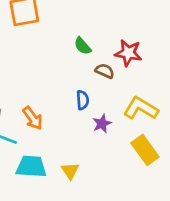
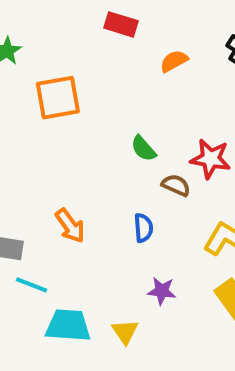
orange arrow: (33, 118) -> (70, 226), moved
purple star: (102, 124) -> (162, 291), moved, turned 30

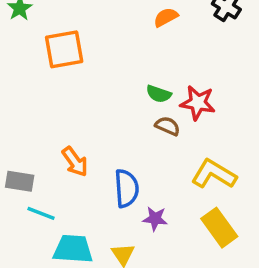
green semicircle: (143, 149) -> (159, 94), moved, turned -30
blue semicircle: (143, 228) -> (127, 188), moved, size x1.5

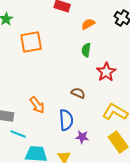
green semicircle: (159, 94) -> (86, 50), moved, turned 80
red star: (198, 103) -> (106, 72), turned 30
brown semicircle: (168, 126) -> (78, 93), moved

